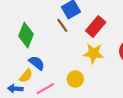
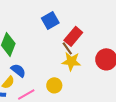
brown line: (62, 25) -> (67, 48), moved

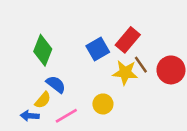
blue square: (50, 20) -> (98, 49), moved
brown line: (67, 48) -> (141, 65), moved

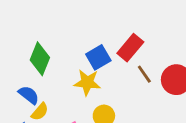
yellow star: (125, 73) -> (87, 82), moved
blue semicircle: (56, 84) -> (29, 95), moved

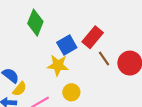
green diamond: (40, 59) -> (35, 23), moved

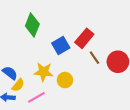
yellow star: (58, 65) -> (44, 72), moved
yellow circle: (71, 92) -> (65, 80), moved

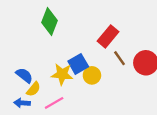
blue square: (61, 45) -> (78, 64), moved
yellow circle: (65, 80) -> (92, 75), moved

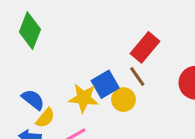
green diamond: (50, 21) -> (30, 31), moved
brown line: (119, 58) -> (137, 77), moved

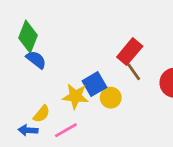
brown line: (137, 77) -> (134, 72), moved
blue semicircle: (33, 100) -> (36, 60), moved

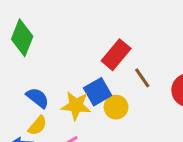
red rectangle: (130, 52) -> (116, 55), moved
blue semicircle: (36, 60) -> (38, 98), moved

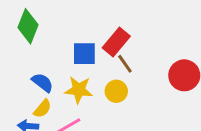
brown line: (142, 78) -> (125, 64), moved
blue square: (98, 92) -> (84, 54), moved, turned 30

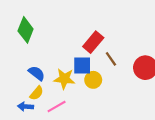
blue square: (84, 54) -> (82, 65), moved
brown line: (125, 64) -> (111, 59), moved

